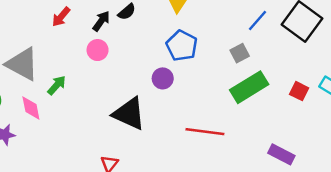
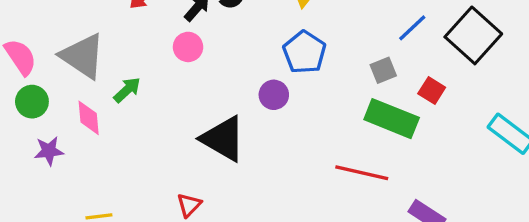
green rectangle: (249, 87) -> (392, 119), turned 48
red square: (299, 91) -> (432, 90), moved
red line: (205, 132) -> (362, 173), moved

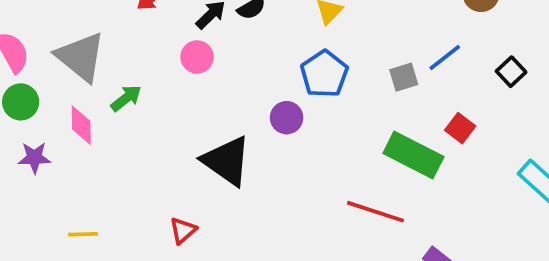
black square: (473, 35) -> (511, 72), size x0.5
gray square: (383, 70) -> (404, 77), moved

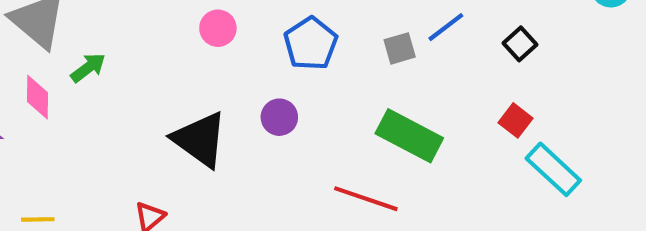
pink circle: (197, 57) -> (218, 28), moved
purple circle: (287, 118) -> (279, 117), moved
red square: (460, 128) -> (515, 120), moved

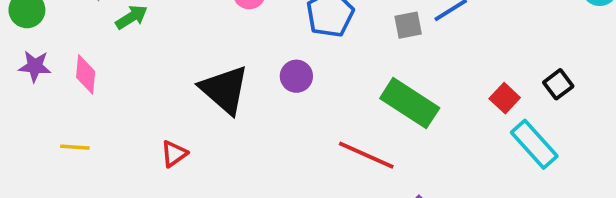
black square: (520, 44) -> (558, 84), moved
pink diamond: (37, 97) -> (86, 74), moved

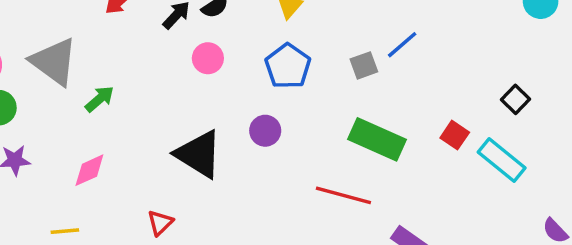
pink diamond: (86, 74) -> (89, 170), moved, turned 69
red square: (505, 98) -> (455, 135), moved

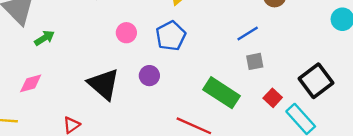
pink circle: (208, 58) -> (126, 33), moved
gray square: (364, 65) -> (255, 61), moved
black square: (516, 99) -> (316, 81), size x1.8

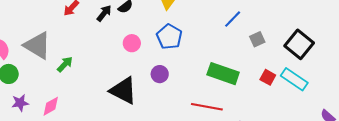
gray square: (255, 61) -> (257, 39), moved
pink diamond: (31, 83) -> (51, 106), moved
red square: (273, 98) -> (268, 77), moved

